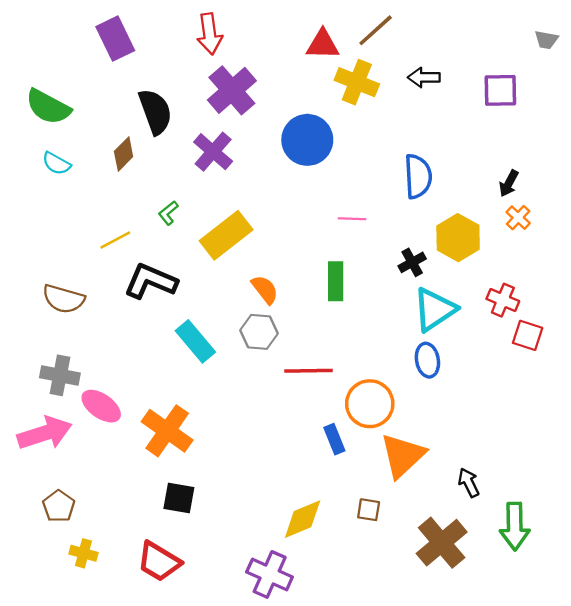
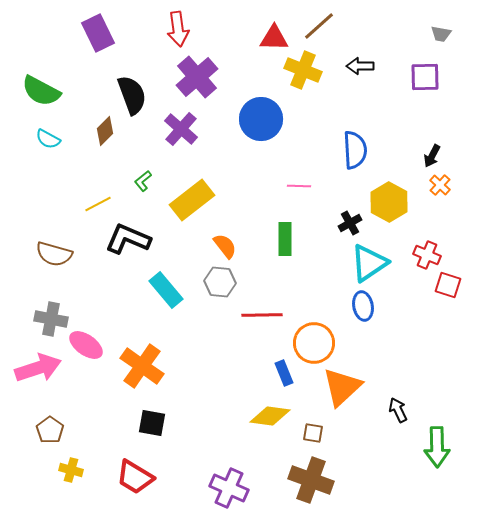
gray trapezoid: (546, 40) -> (441, 34), moved
yellow diamond: (303, 519) -> (270, 416), moved, turned 30
brown cross: (442, 543) -> (311, 480), moved, turned -30

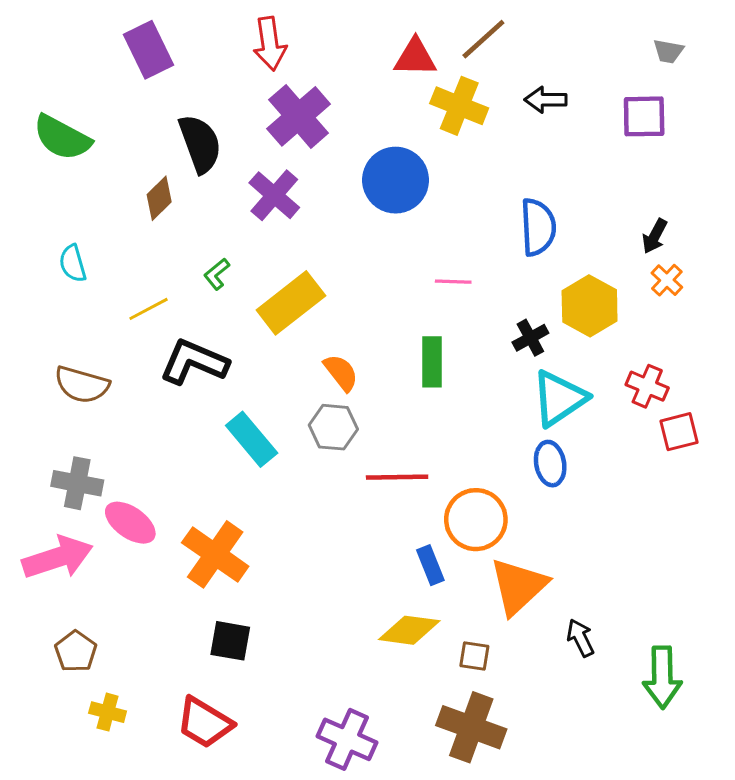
cyan semicircle: (48, 139) -> (73, 263), moved, turned 45
red square: (448, 285) -> (679, 432), turned -32
black arrow: (398, 410) -> (580, 638), moved

